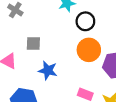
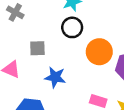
black circle: (85, 21) -> (72, 27), moved

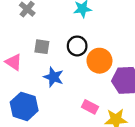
black circle: (72, 27) -> (77, 46), moved

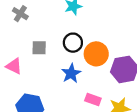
blue star: (54, 77) -> (71, 73), moved, turned 30

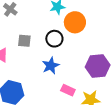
orange circle: (96, 54) -> (75, 22), moved

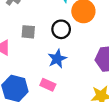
pink rectangle: (68, 90) -> (48, 85), moved

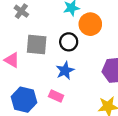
gray square: (28, 32) -> (37, 44), size x1.5

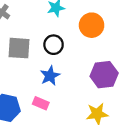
orange circle: (90, 24) -> (92, 25), moved

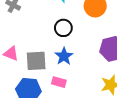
gray square: (19, 48) -> (36, 61), moved

